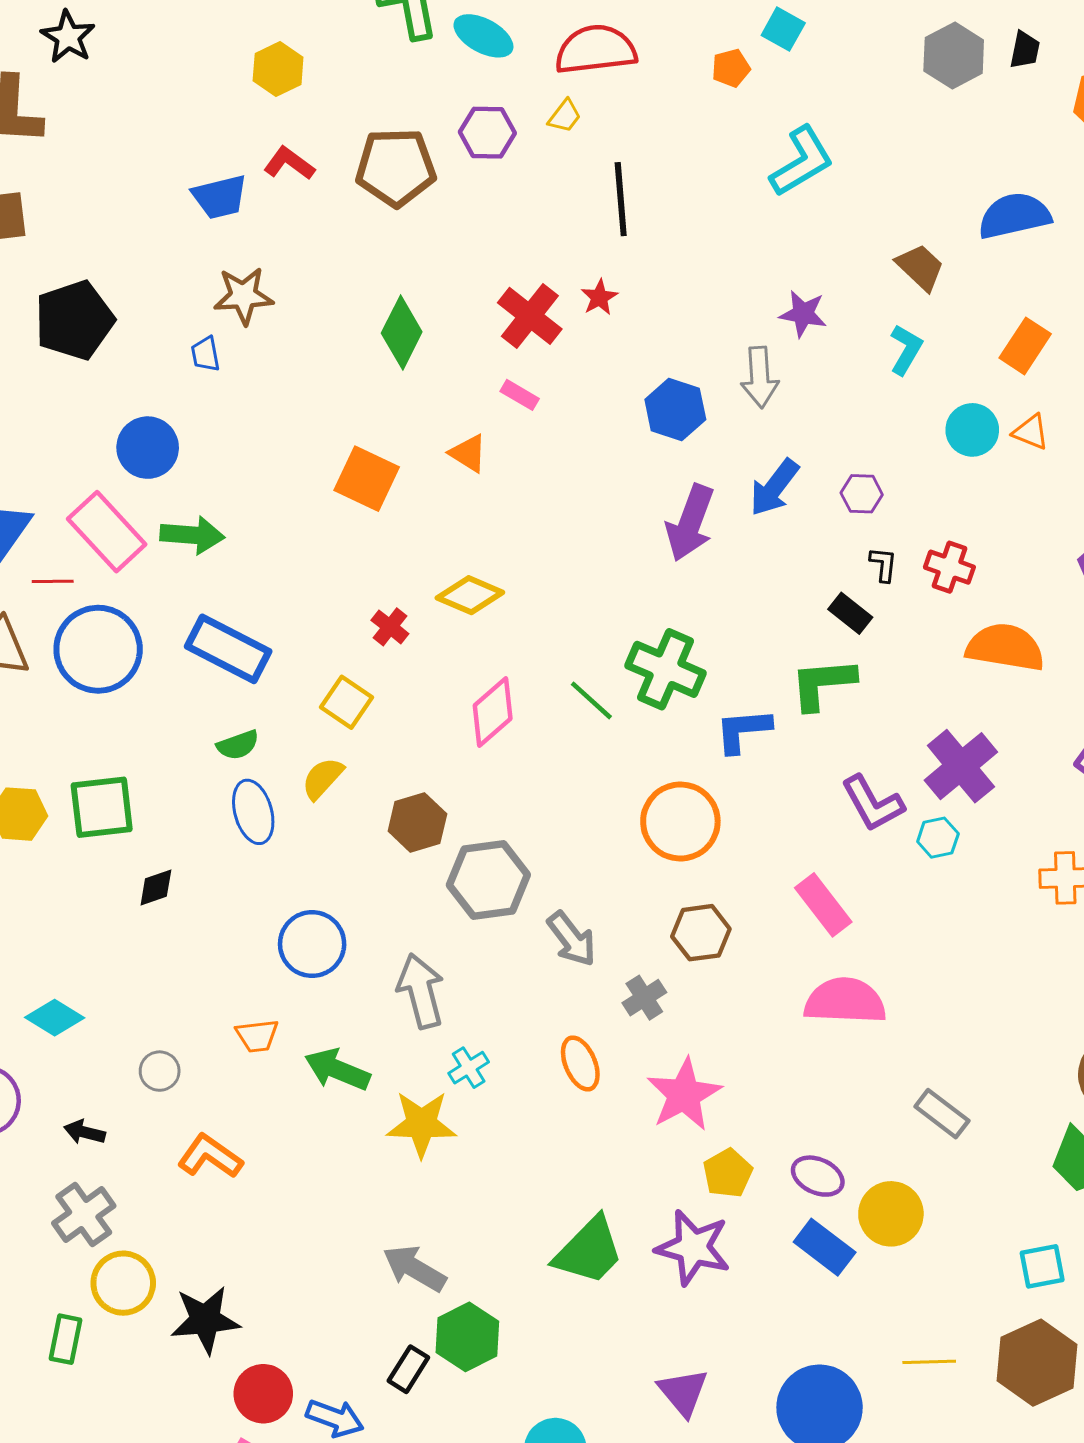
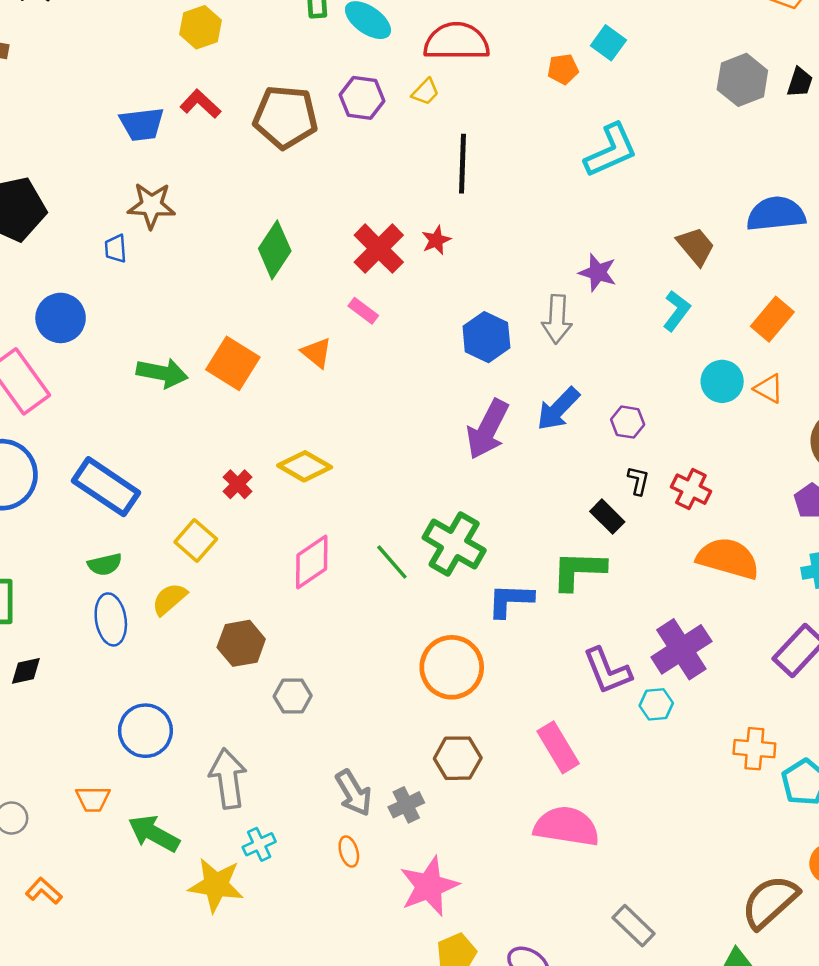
green arrow: (192, 535) -> (162, 373), moved
gray hexagon: (488, 880) -> (293, 696), size x0.6
gray arrow: (572, 939) -> (354, 793), moved
orange ellipse: (580, 1063) -> (349, 852), size x0.7
orange L-shape: (210, 1156) -> (44, 891), size x0.7

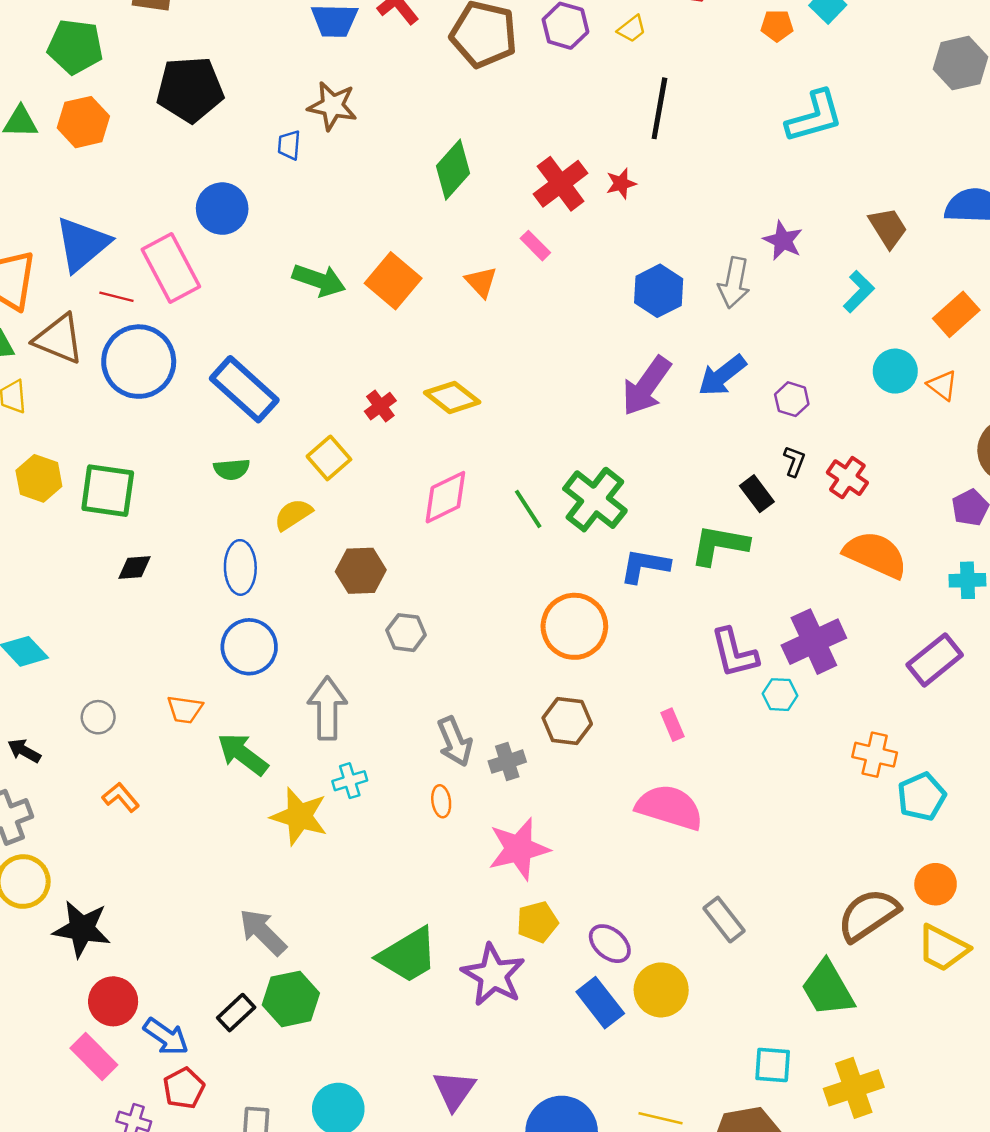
blue ellipse: (111, 619) -> (240, 567), moved
pink rectangle: (558, 747) -> (672, 725), size x0.6

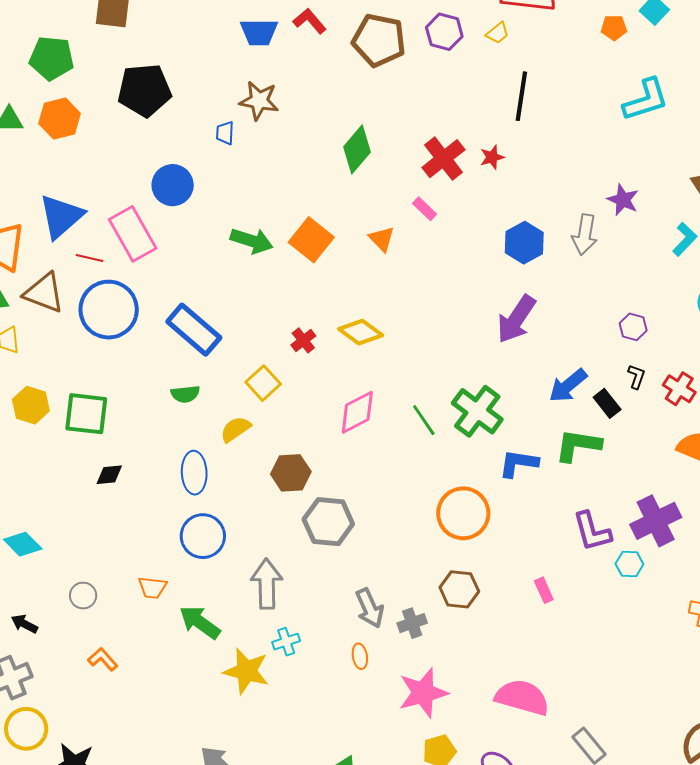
blue arrow: (722, 375) -> (568, 386), moved
gray hexagon: (406, 633) -> (328, 522), size x1.6
pink semicircle: (669, 807) -> (522, 697), moved

